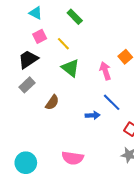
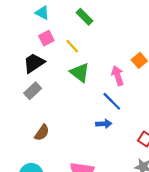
brown semicircle: (52, 102) -> (42, 133), moved
blue line: (112, 102) -> (112, 101), moved

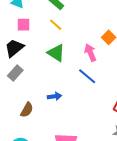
pink square: (46, 38) -> (23, 25), turned 32
yellow line: (72, 46) -> (56, 25), moved
blue arrow: (104, 124) -> (54, 96), moved

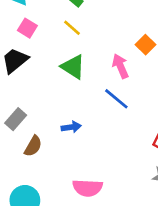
pink square: (23, 25) -> (27, 28), turned 32
gray rectangle: (15, 73) -> (16, 119), moved

